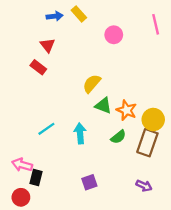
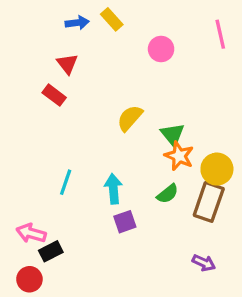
green triangle: (103, 106) -> (173, 135), moved, turned 30
cyan line: (46, 129) -> (66, 182), turned -36
black rectangle: (36, 178) -> (51, 251), turned 49
purple square: (89, 182) -> (125, 222), moved

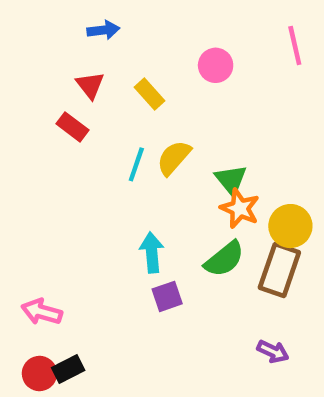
yellow rectangle: (112, 19) -> (150, 94), moved
cyan line: (66, 182) -> (136, 164), moved
green semicircle: (168, 194) -> (224, 259), size x1.4
black rectangle: (51, 251) -> (68, 369), moved

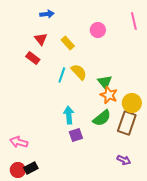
yellow semicircle: (174, 158) -> (79, 72), turned 96

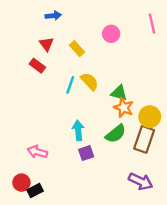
green triangle: (105, 82) -> (119, 93), turned -35
pink arrow: (19, 142) -> (37, 152), moved
purple arrow: (124, 160) -> (141, 181), size x1.5
red circle: (18, 170) -> (21, 183), moved

